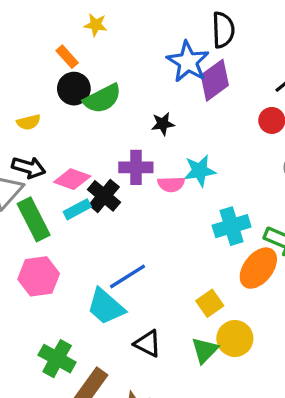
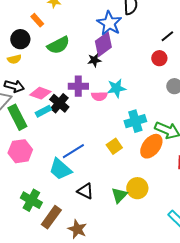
purple diamond: (215, 80) -> (103, 44), moved
black circle: (74, 89) -> (20, 39), moved
yellow square: (210, 303) -> (114, 146), moved

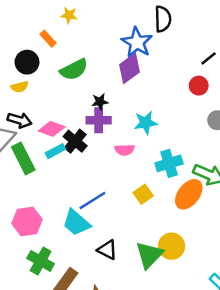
black star: (94, 60) -> (100, 102), moved
pink semicircle: (99, 96) -> (125, 150), moved
pink hexagon: (20, 151) -> (27, 221), moved
green triangle: (119, 195) -> (149, 255), size x1.4

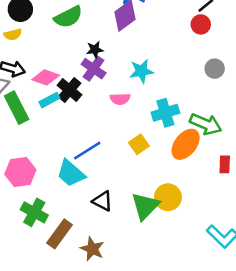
red circle: (199, 86) -> (201, 24), moved
purple cross: (99, 120) -> (94, 69), turned 35

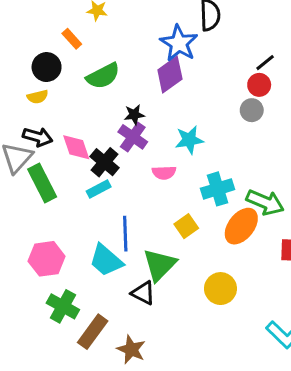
gray circle: (215, 69) -> (252, 110), moved
pink diamond: (46, 77) -> (76, 147), turned 52
cyan rectangle: (49, 100) -> (99, 189), moved
blue line: (87, 151) -> (125, 234), turned -60
green triangle: (145, 206) -> (160, 265), moved

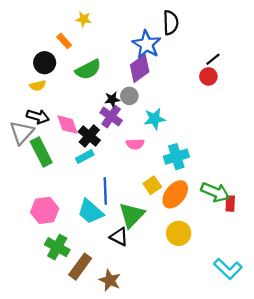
gray circle: (252, 110) -> (129, 96), moved
green arrow: (265, 202) -> (215, 192), moved
orange ellipse: (241, 226) -> (175, 194), moved

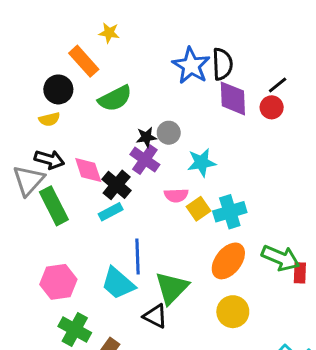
black semicircle: (171, 23) -> (222, 64), moved
orange rectangle: (64, 41) -> (84, 61), size x1.5
purple diamond: (140, 68) -> (233, 98), moved, turned -56
yellow square: (152, 185) -> (199, 209), moved

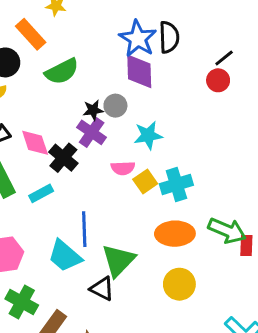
purple diamond: (233, 98) -> (139, 71), moved
cyan rectangle: (111, 212) -> (41, 193), moved
orange ellipse: (228, 261) -> (175, 234), turned 51

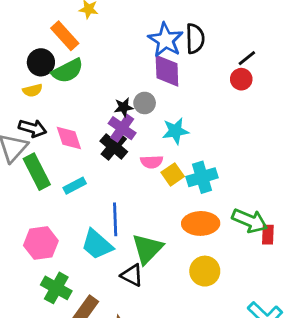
green semicircle: (62, 71) -> (68, 71), moved
black cross: (63, 158) -> (114, 146), moved

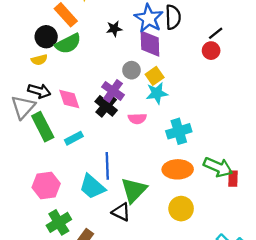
black star: (124, 107) -> (114, 29), moved
yellow square: (173, 174) -> (155, 76), moved
green cross: (56, 288) -> (59, 222), turned 30

